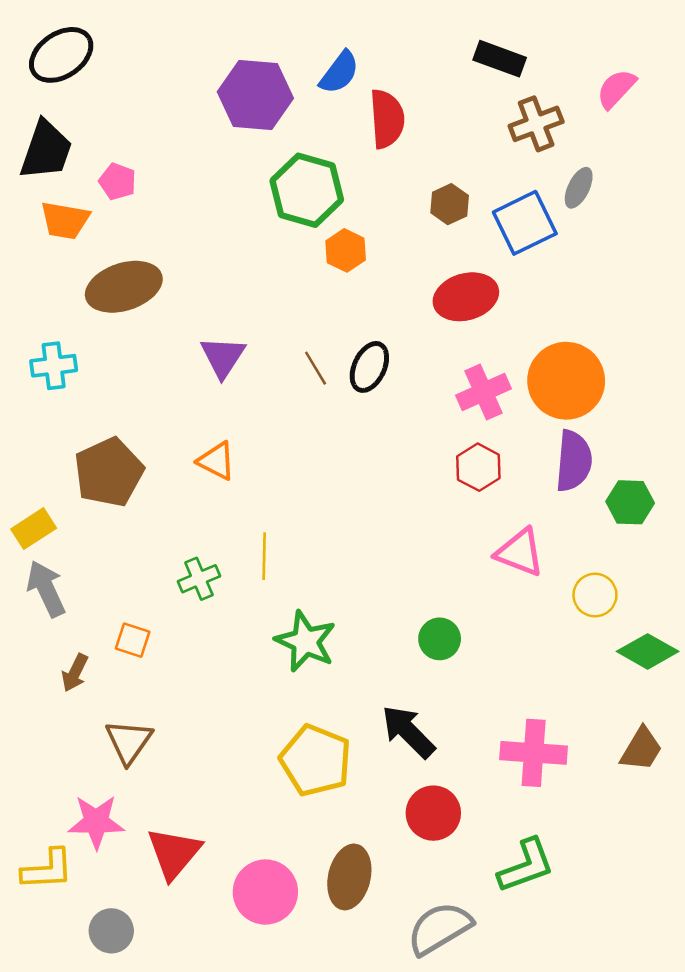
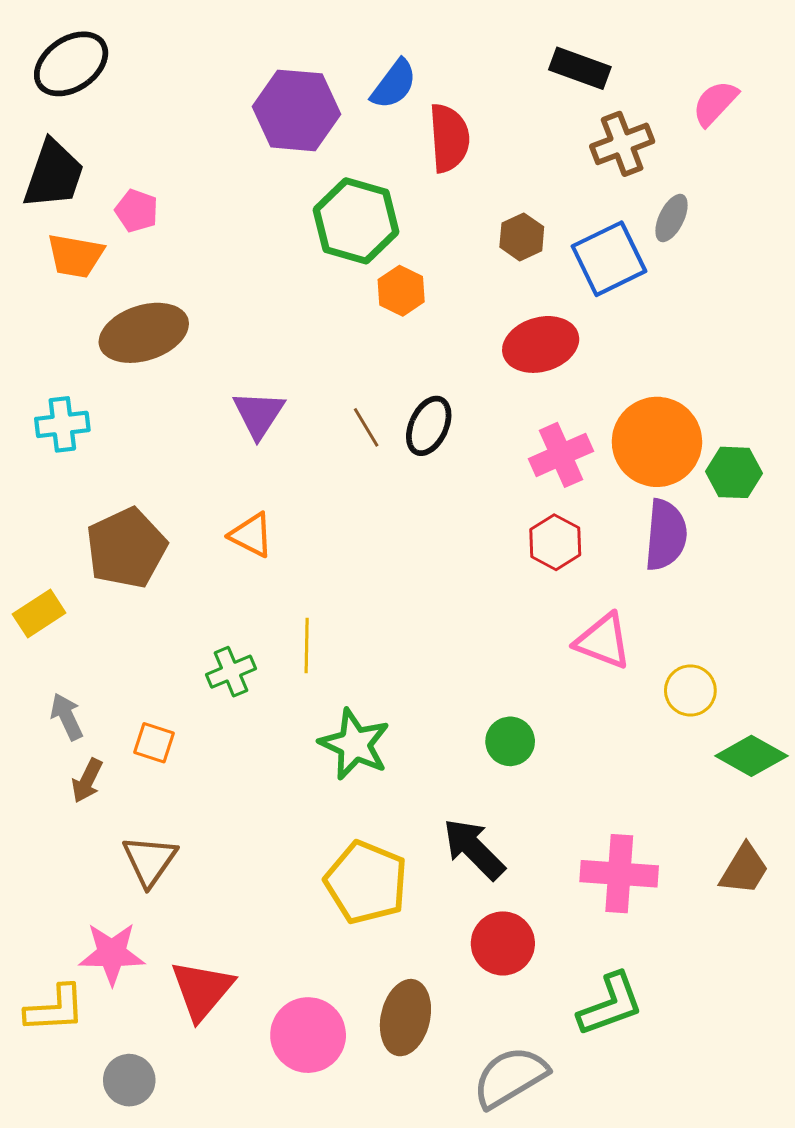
green hexagon: (630, 502) -> (734, 472), moved
gray arrow: (46, 589) -> (67, 717), moved, size x0.7

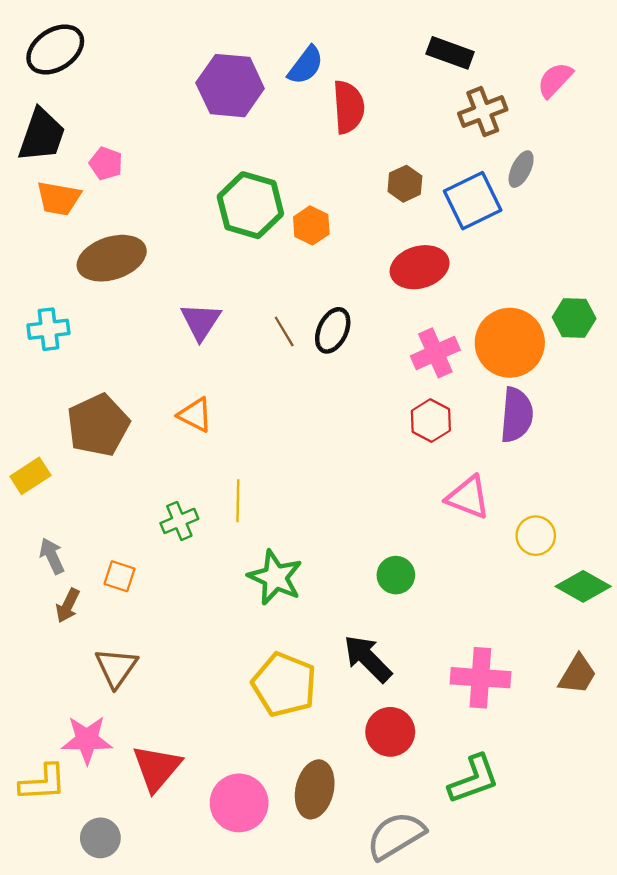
green hexagon: (356, 221) -> (250, 205), moved
green hexagon: (734, 472) -> (574, 318), moved

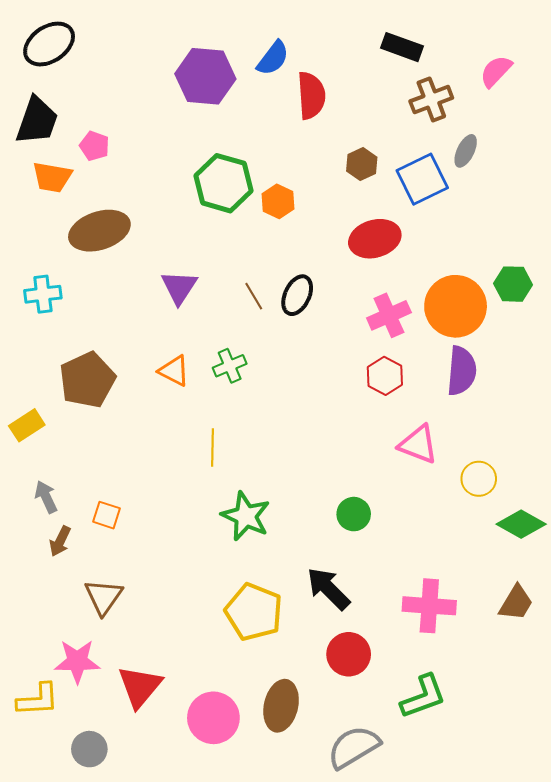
green cross: (179, 521) -> (230, 366), moved

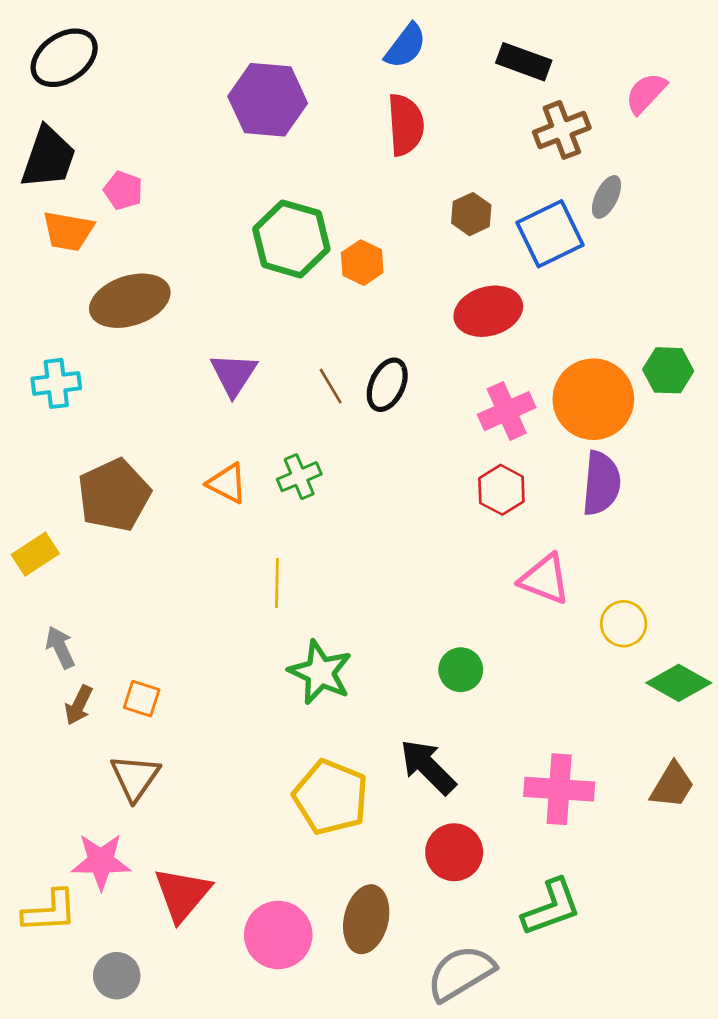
blue semicircle: (273, 58) -> (406, 46), moved
orange square: (107, 515) -> (142, 699), moved

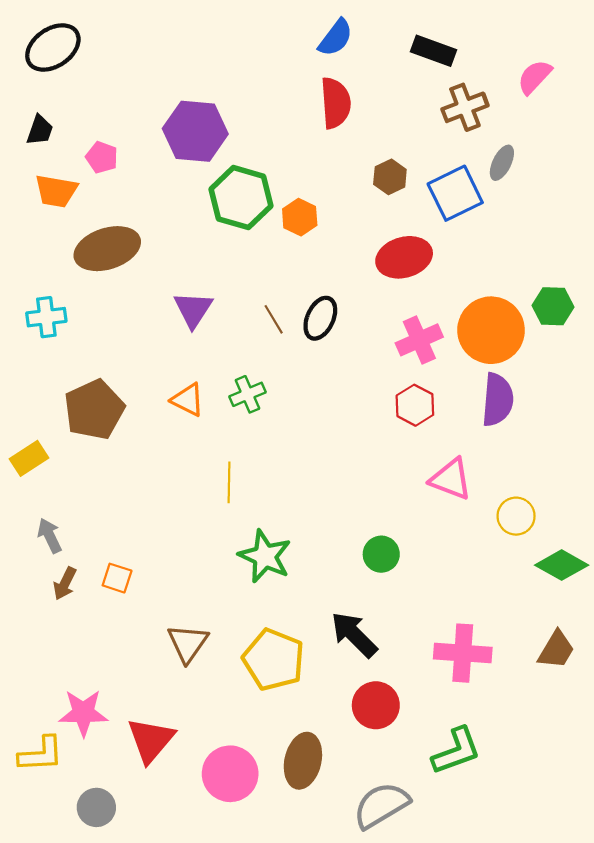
purple hexagon: (268, 100) -> (195, 131), moved
black trapezoid: (48, 158) -> (40, 130), size x0.6
brown triangle: (135, 777) -> (188, 643), moved

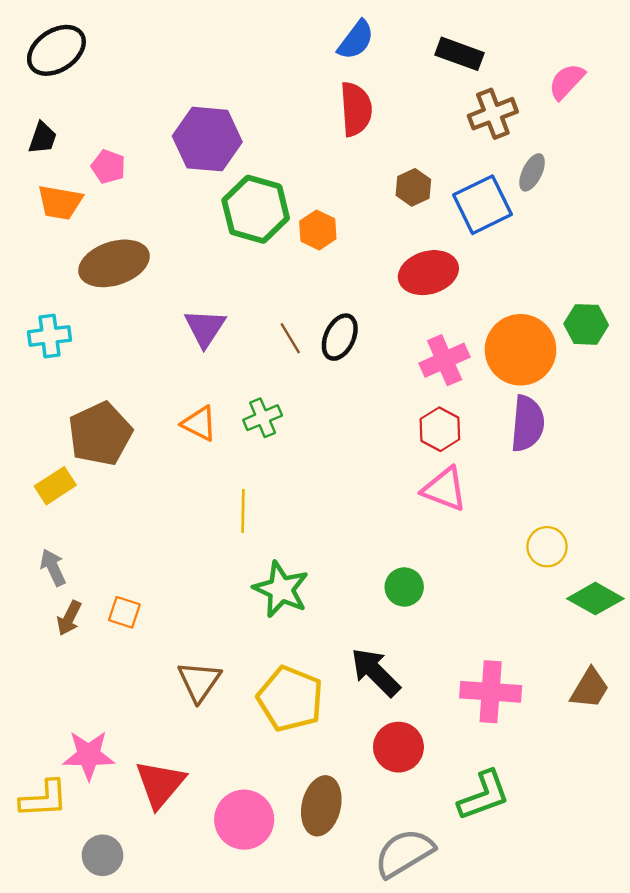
yellow rectangle: (29, 458) -> (55, 486), moved
pink triangle: (451, 479) -> (445, 489), moved

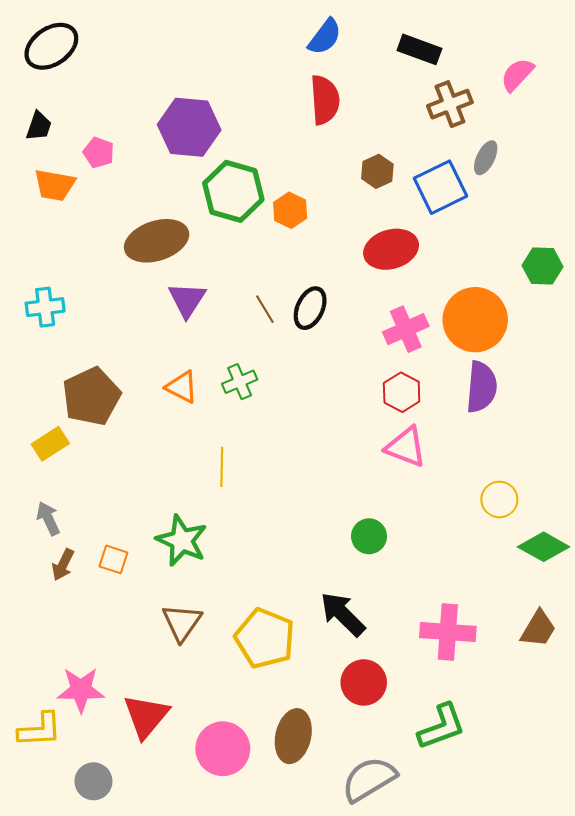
brown ellipse: (114, 263) -> (157, 241), moved
green hexagon: (586, 324) -> (542, 266), moved
green star: (281, 589) -> (182, 541), moved

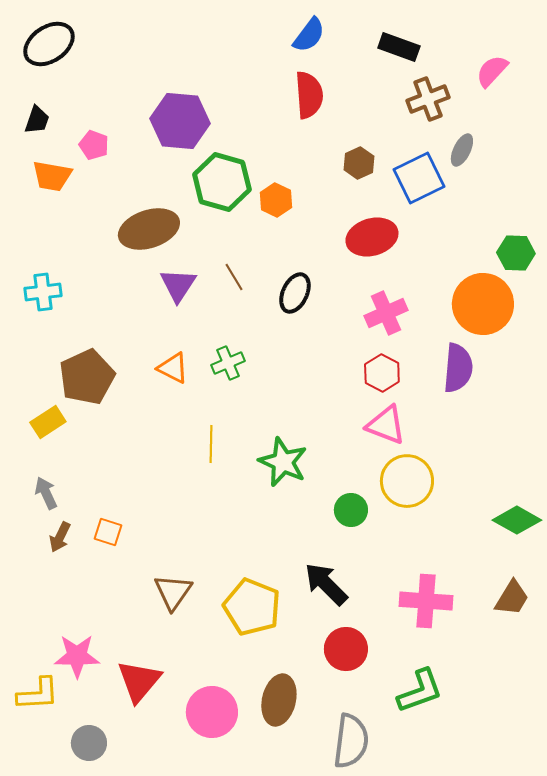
brown line: (265, 309) -> (234, 277), moved
orange circle: (475, 320) -> (483, 304), moved
yellow circle: (499, 499) -> (407, 481), moved, size x1.5
green star: (182, 541) -> (283, 462), moved
gray semicircle: (369, 779) -> (351, 741), turned 128

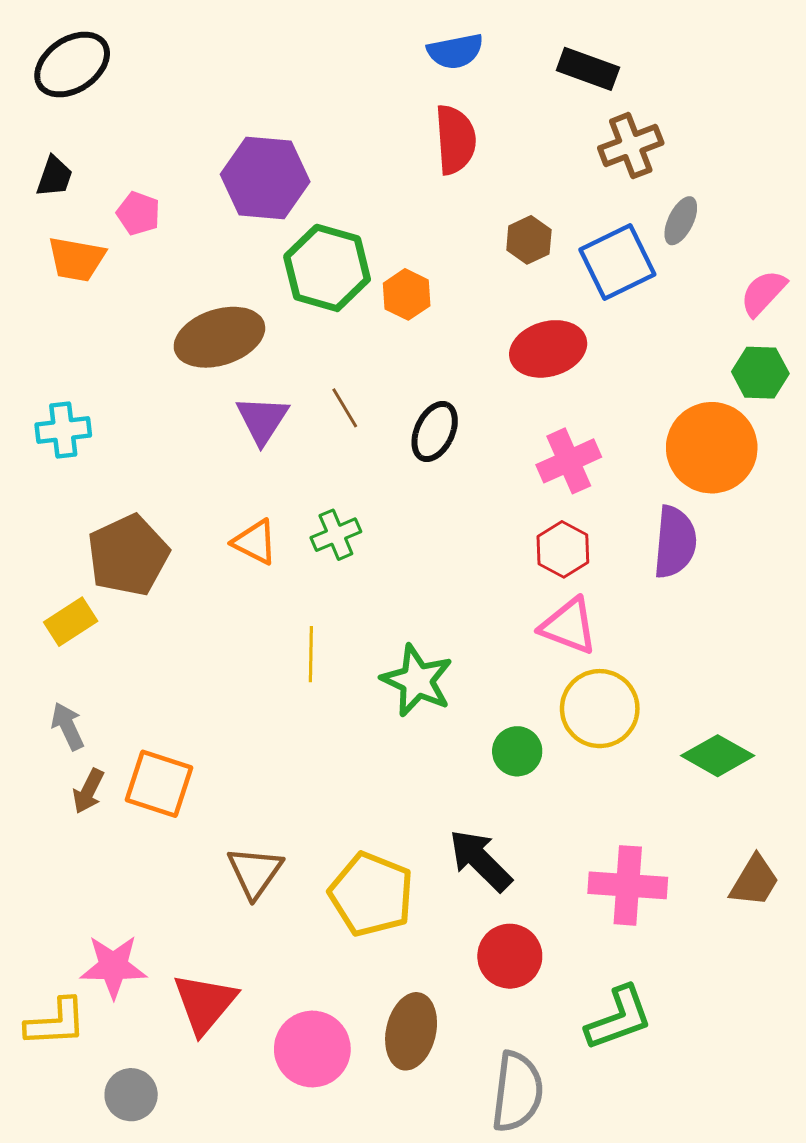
blue semicircle: (309, 35) -> (455, 51), turned 42
pink semicircle: (492, 71) -> (763, 293), moved
green diamond: (517, 520) -> (718, 756), moved
orange square: (108, 532) -> (159, 784), size x1.6

